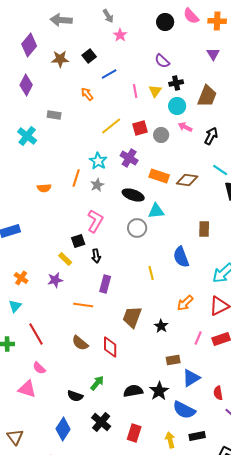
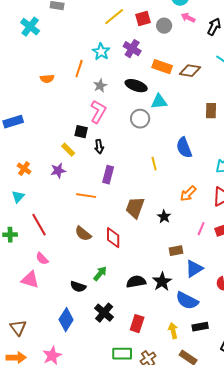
gray star: (97, 185) -> (100, 86), moved
brown rectangle: (204, 229) -> (211, 111), moved
black square: (78, 241) -> (81, 132), turned 32

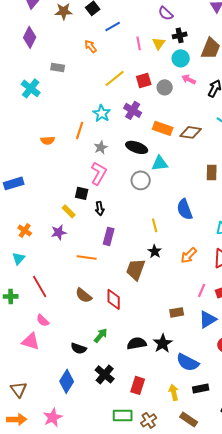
black star: (164, 217) -> (155, 251), moved
blue triangle: (194, 269) -> (208, 319), moved

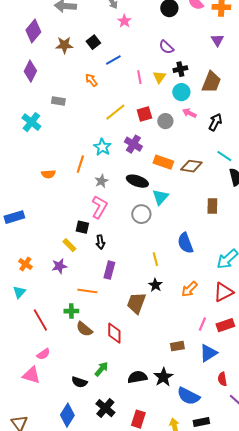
cyan triangle: (160, 163) -> (160, 197), turned -42
green cross: (11, 296) -> (71, 311), moved
pink semicircle: (43, 320) -> (43, 354), turned -80

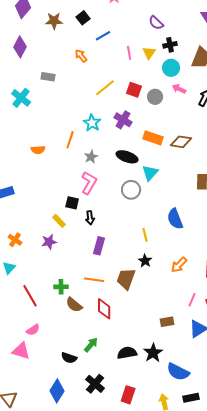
red square: (144, 114) -> (134, 90), turned 35
orange line: (87, 291) -> (94, 280), moved

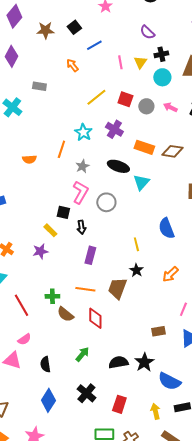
pink arrow: (179, 89) -> (170, 107), moved
gray circle: (131, 190) -> (106, 202), moved
black semicircle: (69, 358) -> (45, 364), moved, turned 63

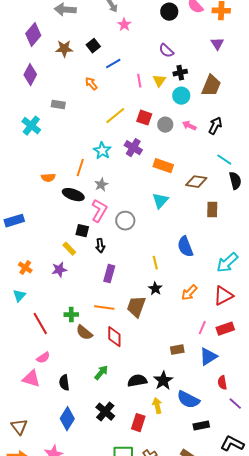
brown diamond: (172, 151) -> (196, 182), moved
black ellipse: (118, 166) -> (73, 195), moved
yellow arrow: (155, 411) -> (157, 406), moved

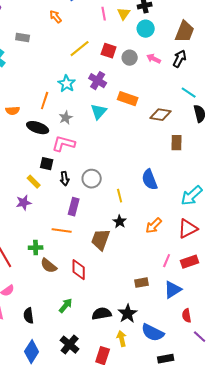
brown trapezoid: (211, 86) -> (185, 32), moved
cyan triangle: (160, 201) -> (99, 112), moved
pink L-shape: (99, 211) -> (64, 144), turned -105
gray circle: (125, 221) -> (92, 179), moved
orange line: (104, 308) -> (62, 231), moved

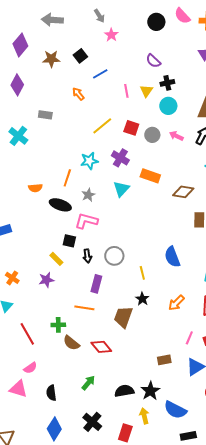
cyan star: (67, 84) -> (89, 161), turned 30
red diamond: (79, 270) -> (101, 347), turned -40

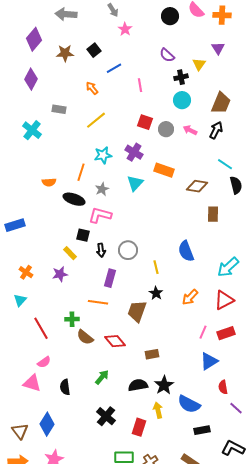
yellow triangle: (146, 91) -> (199, 64), moved
yellow line: (102, 126) -> (96, 120), moved
brown rectangle: (164, 360) -> (152, 354), moved
blue diamond: (54, 429) -> (47, 424), moved

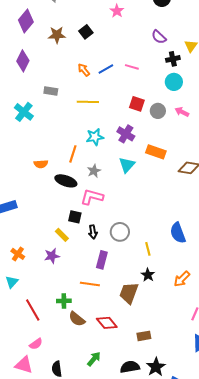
blue line: (114, 68) -> (106, 69), moved
pink line: (140, 85) -> (132, 67), turned -64
yellow line: (96, 120) -> (88, 102), turned 40

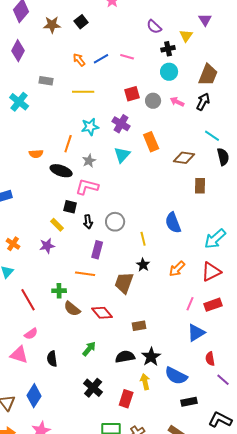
red square: (137, 104) -> (132, 94), turned -35
orange rectangle: (156, 152) -> (151, 142), turned 48

